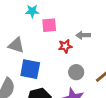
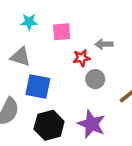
cyan star: (32, 11) -> (29, 22), moved
gray circle: (76, 72) -> (95, 79), moved

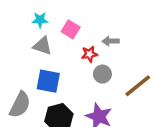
pink square: (62, 32) -> (71, 29), turned 36
gray triangle: (20, 57) -> (42, 46), moved

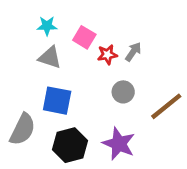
gray arrow: (111, 41) -> (133, 52), turned 126
red star: (89, 54) -> (107, 55), moved

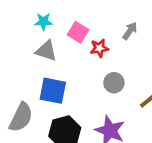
gray arrow: (133, 52) -> (130, 31), moved

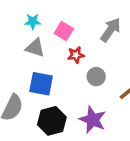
gray arrow: (130, 31) -> (111, 30), size x1.5
red star: (99, 48) -> (76, 55), moved

